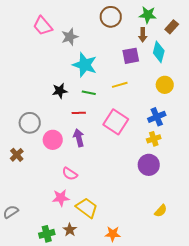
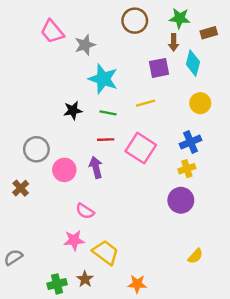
brown rectangle: (172, 27) -> (209, 33), turned 32
red line: (79, 113) -> (106, 140), moved

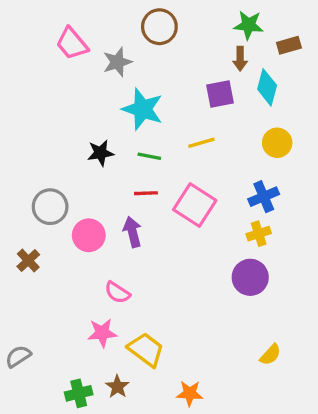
brown circle: (135, 21) -> (159, 27), moved

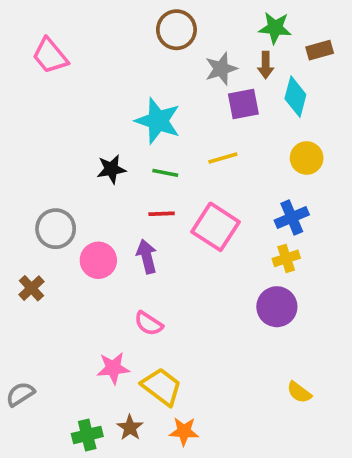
pink trapezoid: (72, 44) -> (50, 56), moved
gray star: (117, 62) -> (221, 69), moved
pink semicircle: (117, 292) -> (149, 323), moved
yellow semicircle: (270, 355) -> (299, 392), turned 85
orange star: (190, 393) -> (184, 431), moved

